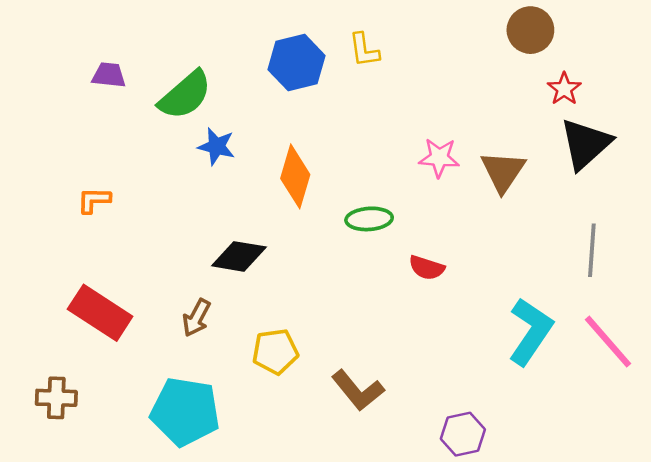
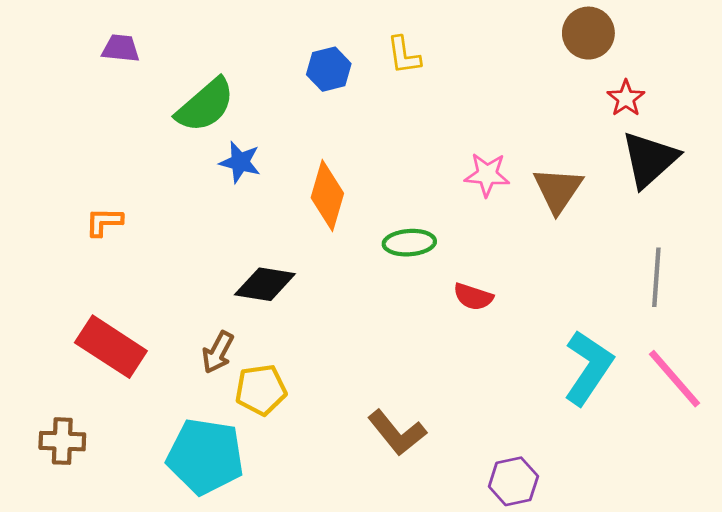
blue hexagon: (297, 63) -> (329, 69), size x0.7
purple trapezoid: (109, 75) -> (121, 48), moved
yellow pentagon: (275, 352) -> (261, 390), moved

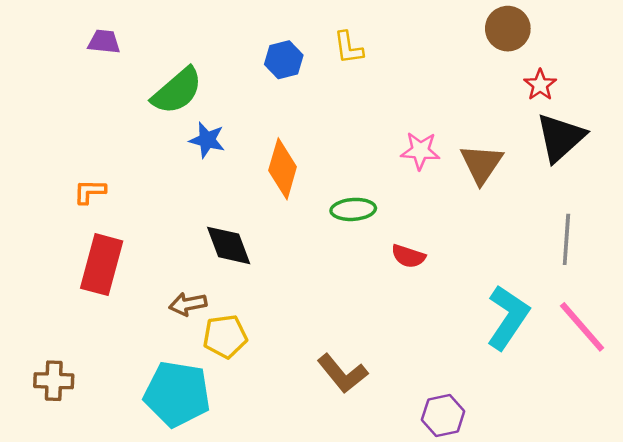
black diamond: (265, 284) -> (229, 245), turned 60
red rectangle: (111, 347) -> (102, 265), moved, turned 72
brown arrow: (218, 352) -> (188, 304), turned 51

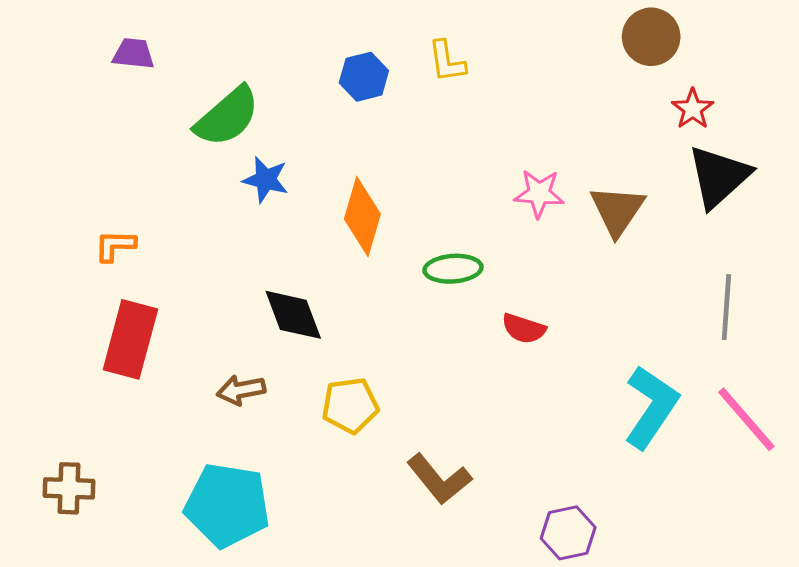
yellow pentagon: (225, 336) -> (350, 405), moved

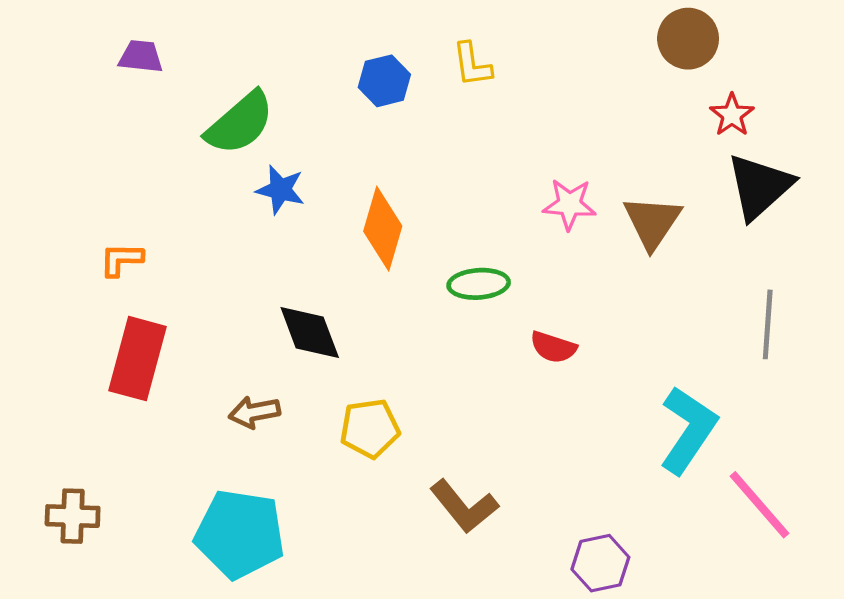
pink line: (746, 419) -> (760, 505), moved

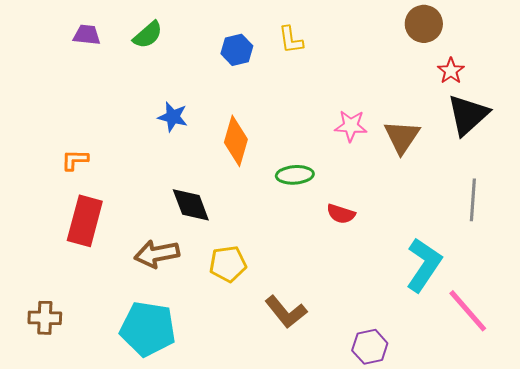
green semicircle: (240, 123) -> (148, 35), moved, size x0.7
brown arrow: (254, 412) -> (157, 254), size x1.4

